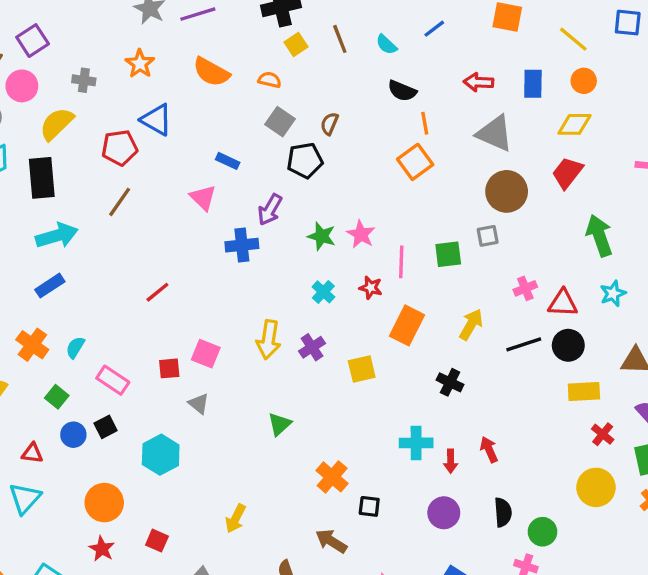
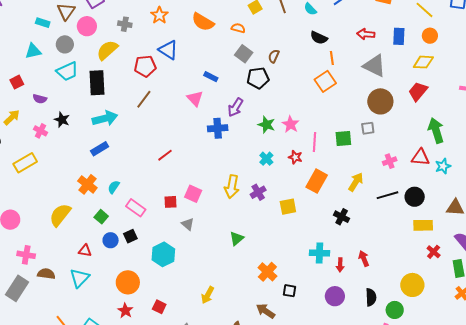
red triangle: (563, 303) -> (420, 157), moved
yellow circle: (596, 487) -> (412, 285), moved

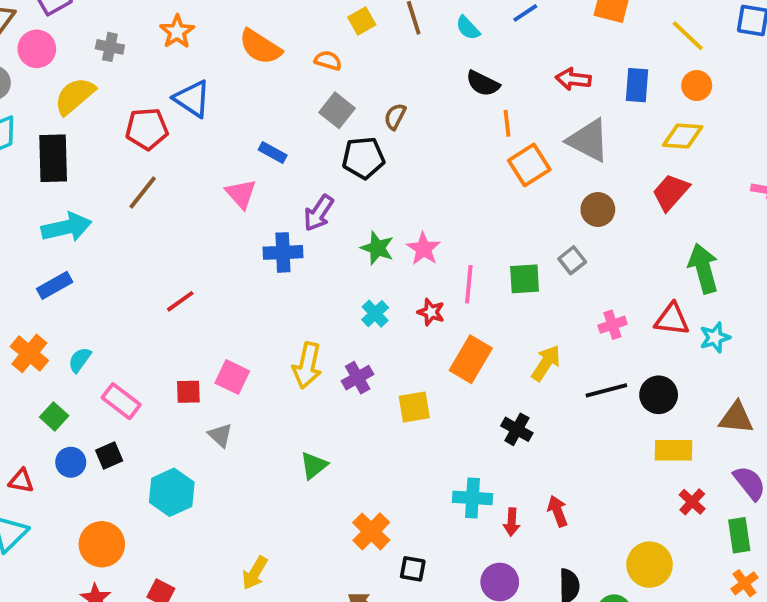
orange square: (325, 81) -> (529, 165), moved
brown circle: (380, 101) -> (598, 209), size x0.7
gray square: (368, 128) -> (572, 260), turned -32

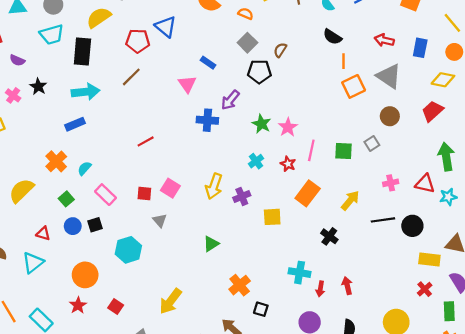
yellow rectangle: (674, 450) -> (429, 260), moved
yellow arrow: (255, 573) -> (170, 301), size x1.4

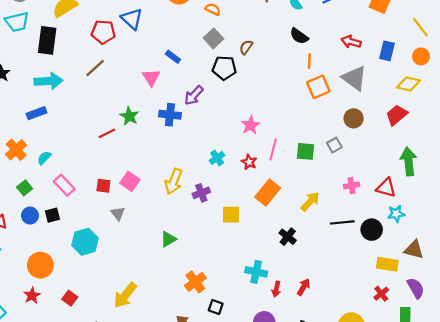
green star: (261, 124) -> (129, 116), moved
cyan star: (448, 197) -> (396, 214), moved
red arrow: (347, 286) -> (304, 287), turned 42

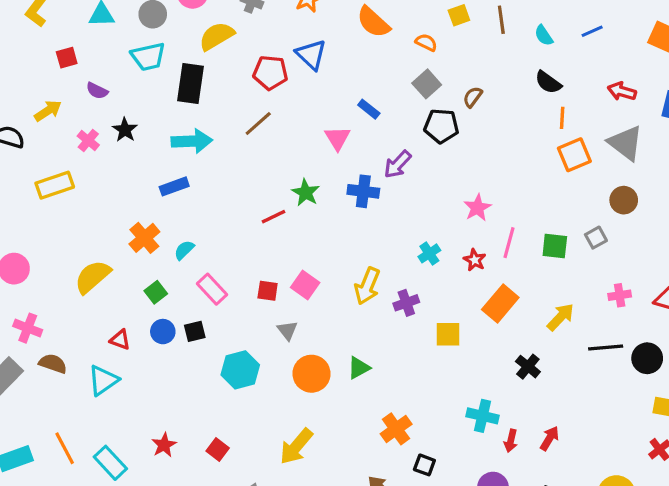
orange circle: (40, 265) -> (312, 374), moved

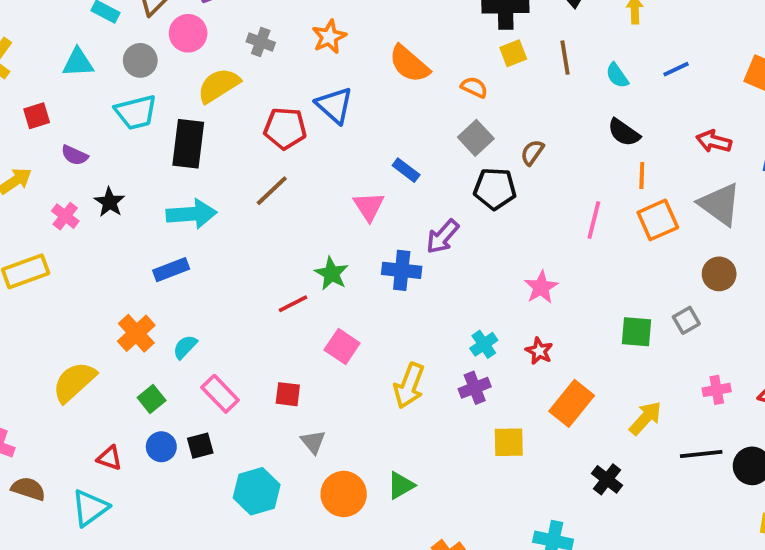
pink line: (509, 243) -> (594, 220), moved
pink square: (305, 285) -> (342, 347), moved
purple cross: (406, 303) -> (475, 388), moved

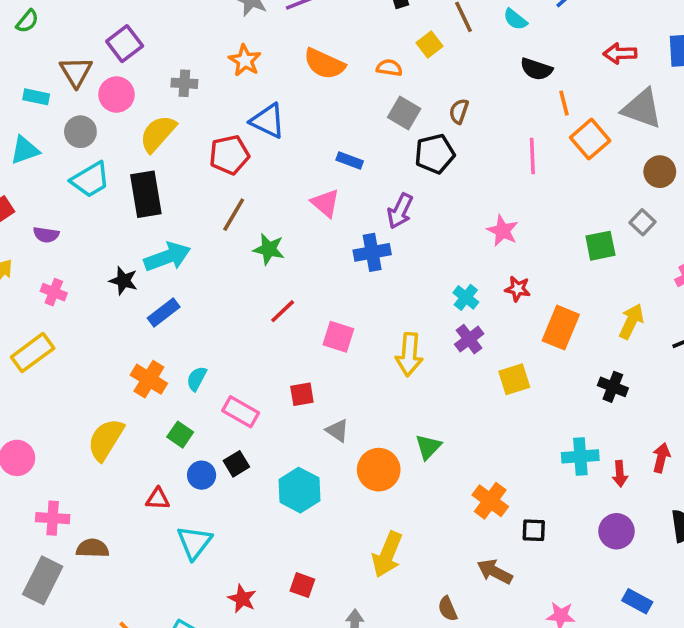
yellow square: (513, 53) -> (429, 45), moved
black star: (110, 202) -> (123, 281), moved
green star: (332, 274) -> (269, 249), moved
cyan triangle: (90, 508) -> (194, 542), moved

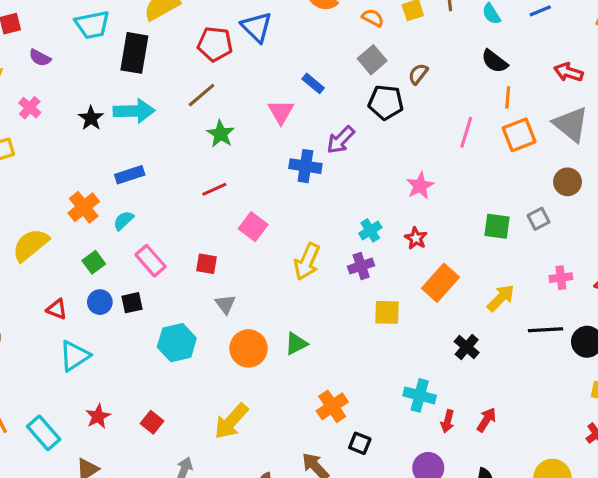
blue rectangle: (164, 313) -> (130, 175), moved

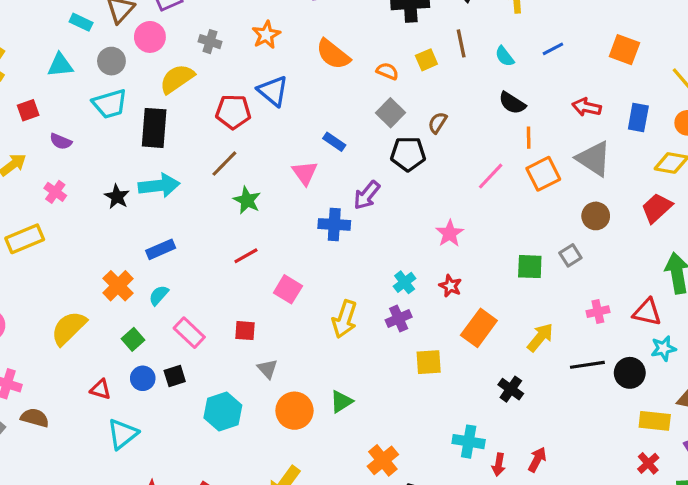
pink line: (466, 132) -> (491, 176), turned 32

